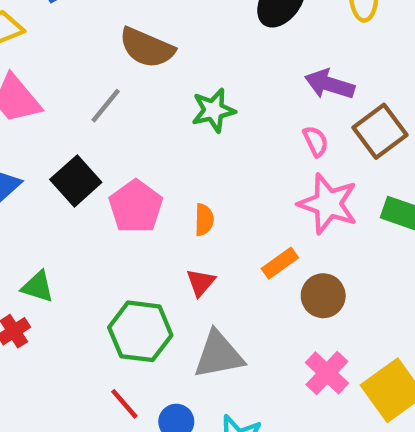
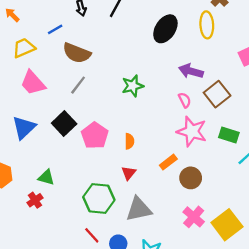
brown semicircle: (147, 48) -> (77, 53), moved

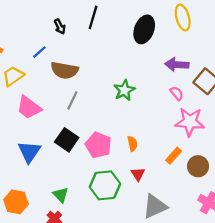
green triangle: (46, 177) -> (61, 195), turned 42
green hexagon: (99, 198) -> (105, 185), moved

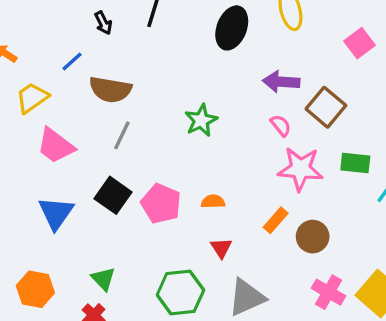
orange semicircle: (132, 144) -> (213, 202), turned -80
green hexagon: (105, 185) -> (180, 293), moved

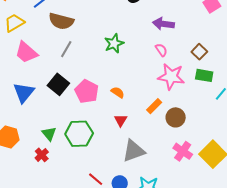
brown square: (326, 107) -> (199, 52), moved, size x0.7
orange semicircle: (213, 202) -> (118, 92), turned 32
green hexagon: (180, 293) -> (79, 134), moved

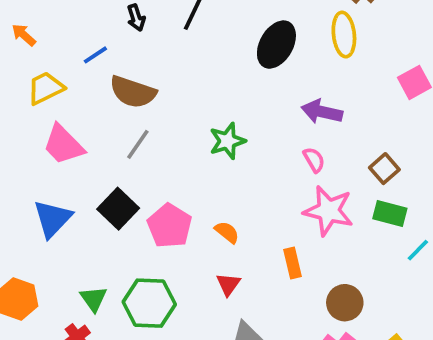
orange rectangle: (154, 106) -> (293, 263), turned -63
brown circle: (176, 117) -> (345, 303), moved

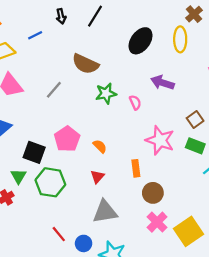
brown semicircle: (133, 92) -> (85, 64), moved
pink semicircle: (314, 160) -> (135, 102), moved
black square: (118, 209) -> (34, 152), moved, turned -30
brown circle: (345, 303) -> (153, 193), moved

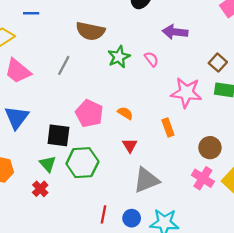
blue line: (35, 35) -> (31, 13), turned 40
brown circle: (153, 193) -> (210, 148), moved
red line: (59, 234) -> (103, 214), turned 63

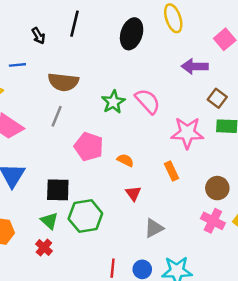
brown semicircle: (90, 31) -> (63, 82), moved
purple arrow: (175, 32) -> (195, 66), moved
pink semicircle: (151, 59) -> (148, 101), size x1.6
pink pentagon: (89, 113) -> (89, 147), moved
gray triangle: (146, 180) -> (154, 228), size x0.7

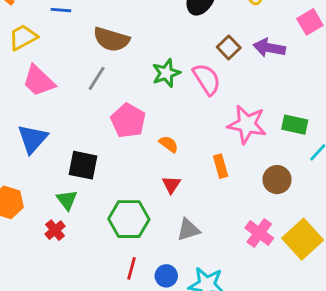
brown square: (217, 98) -> (229, 47), moved
brown circle: (217, 188) -> (277, 180), moved
green hexagon: (85, 216) -> (129, 219), moved

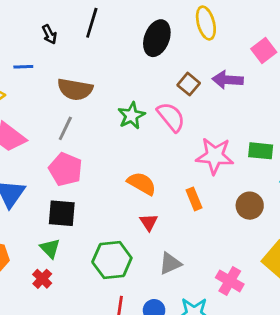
pink pentagon: (128, 121) -> (65, 169), moved
orange semicircle: (169, 144) -> (142, 183), size x1.5
pink cross: (259, 233) -> (230, 281), moved

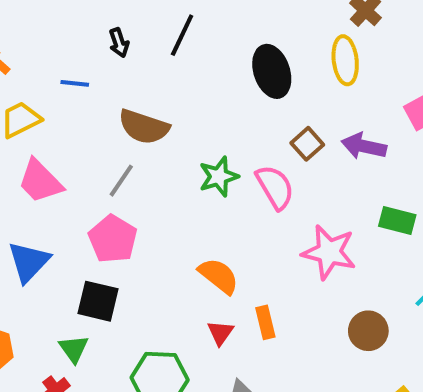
black ellipse: (157, 38) -> (272, 71), turned -48
green rectangle: (261, 151) -> (397, 221), moved
orange rectangle: (194, 199) -> (265, 322), moved

